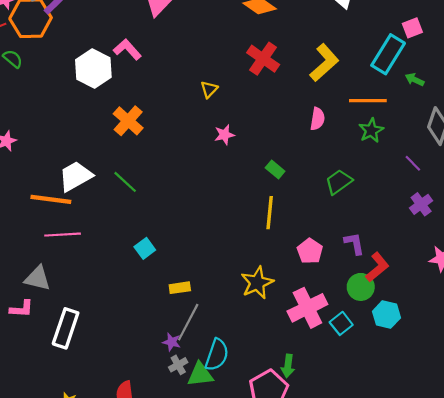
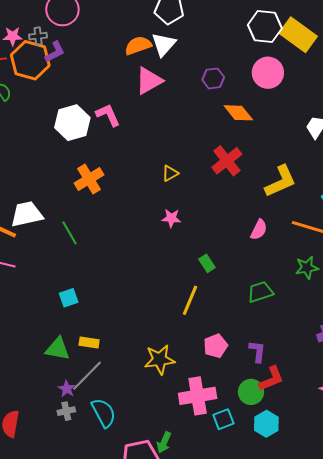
green star: (371, 130) -> (307, 268), moved
cyan semicircle: (217, 355) -> (104, 413), turned -64
green triangle: (200, 375) -> (58, 349), moved

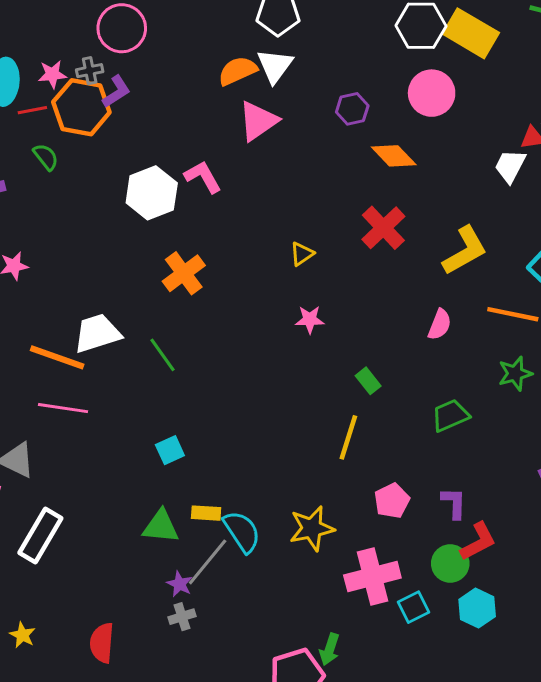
cyan semicircle: (104, 413) -> (242, 532), moved

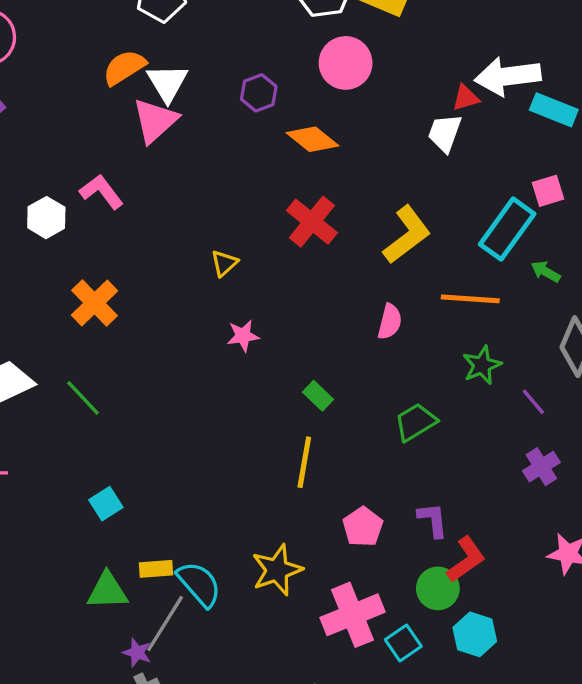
white triangle: (275, 66) -> (167, 83), moved
white hexagon: (152, 193) -> (46, 218), size x0.7

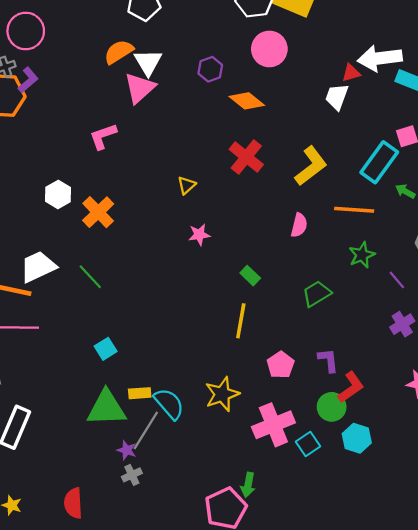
pink L-shape: (101, 192) -> (103, 136), turned -72
white hexagon: (46, 218) -> (58, 194), moved
green triangle: (107, 591) -> (106, 408), size x1.4

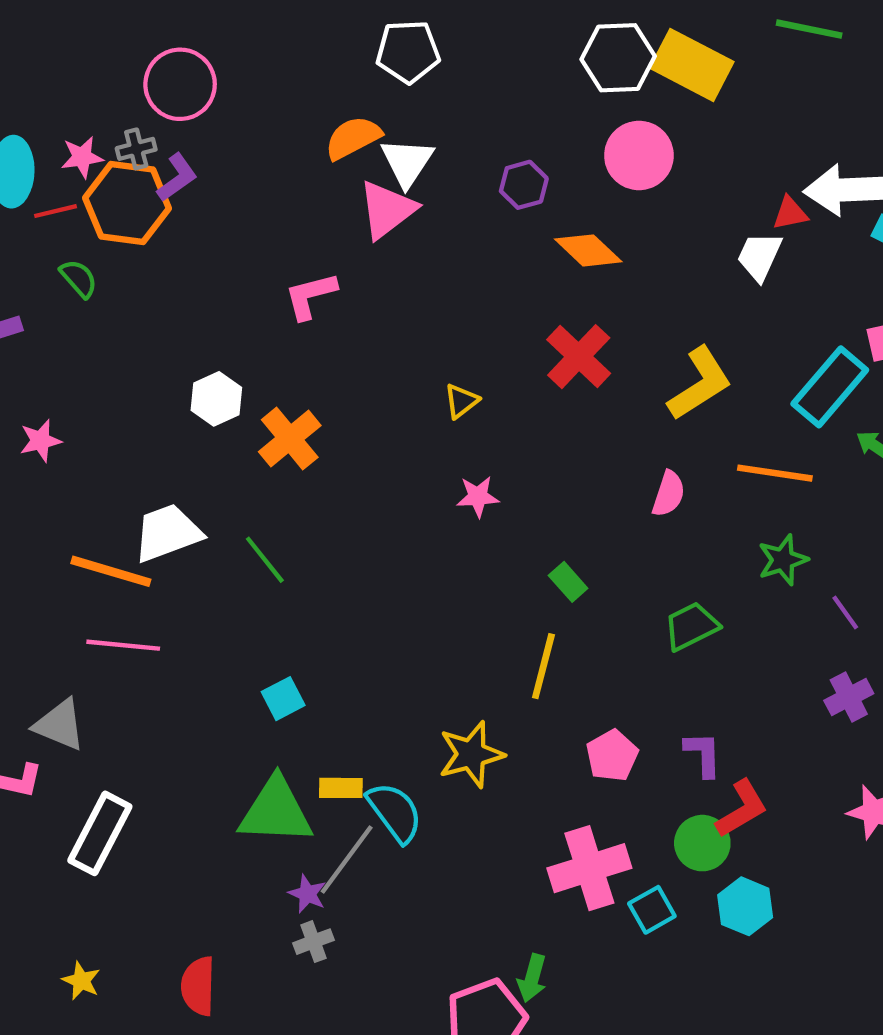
yellow star: (222, 394) -> (471, 754), moved

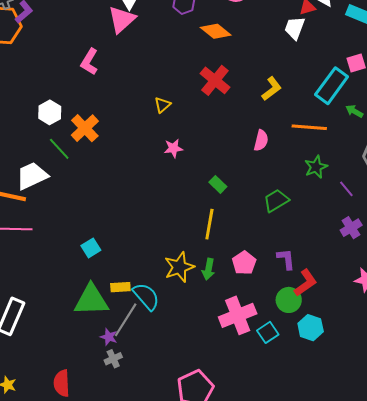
pink L-shape: (310, 296) -> (89, 62), turned -40
yellow L-shape: (700, 384) -> (272, 89), size x0.7
green line: (265, 560) -> (59, 149), moved
green arrow: (532, 978) -> (208, 269), moved

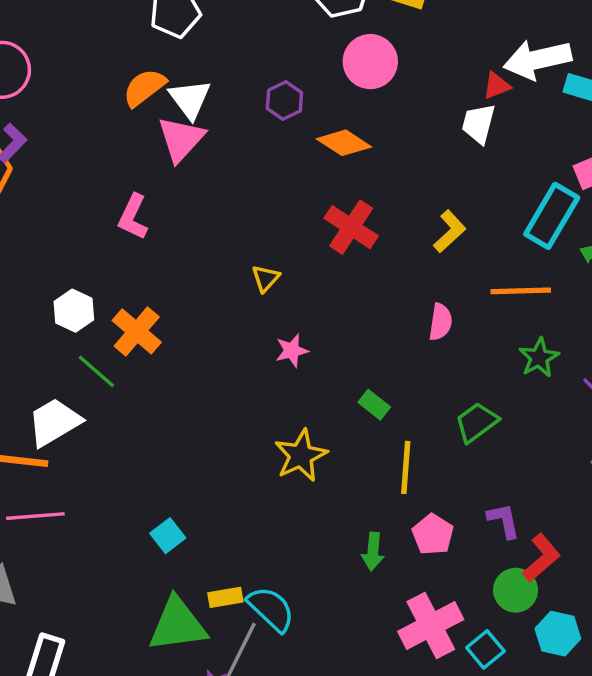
yellow line: (209, 224) -> (406, 467), moved
yellow star: (179, 267) -> (301, 456), moved

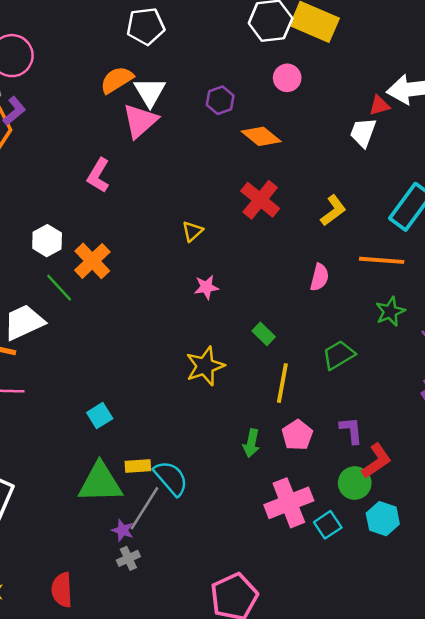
pink circle: (370, 62) -> (287, 78), size x0.7

